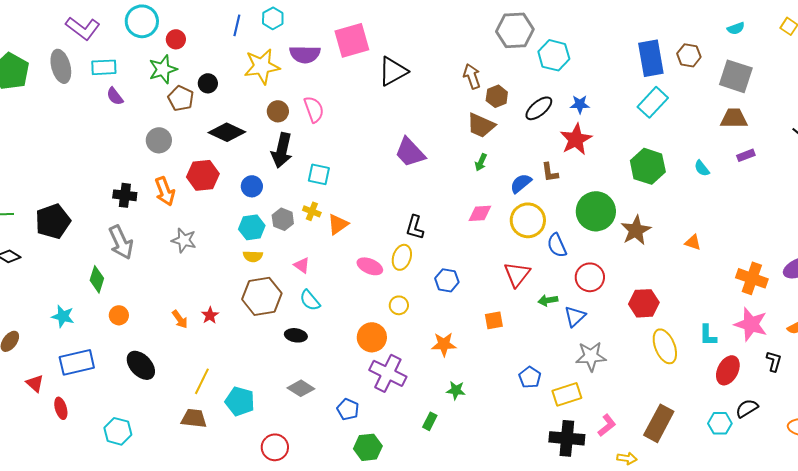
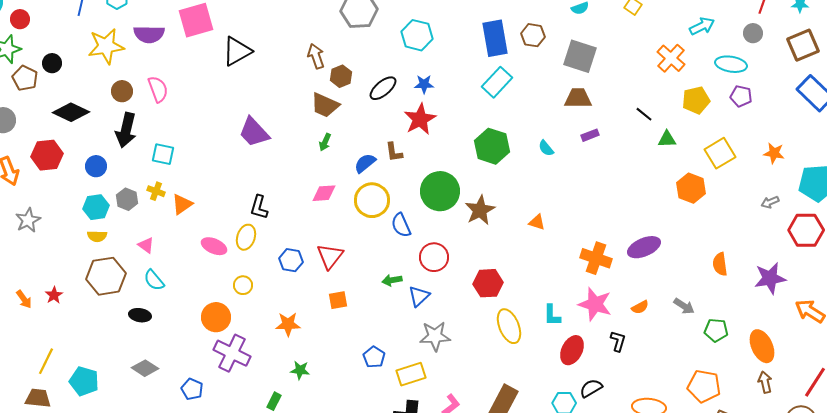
cyan hexagon: (554, 55) -> (417, 35), moved
gray star: (184, 240) -> (28, 220), turned 30
red triangle: (517, 274) -> (330, 256), moved

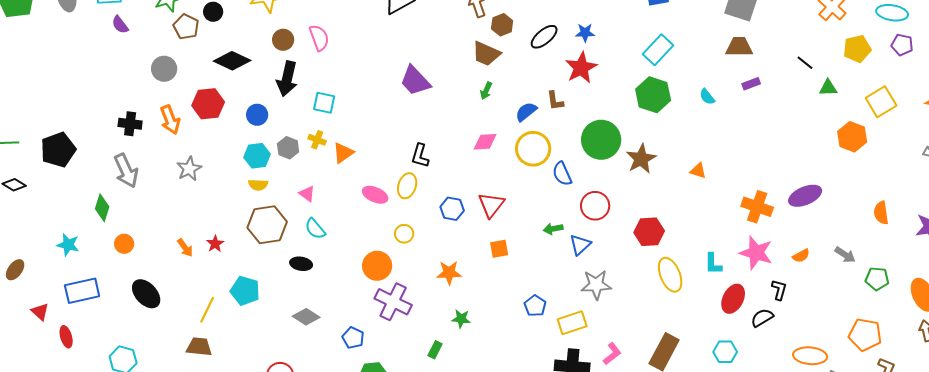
cyan rectangle: (497, 82) -> (658, 50), moved
cyan pentagon: (84, 381) -> (245, 291), moved
black semicircle: (591, 388) -> (762, 318), moved

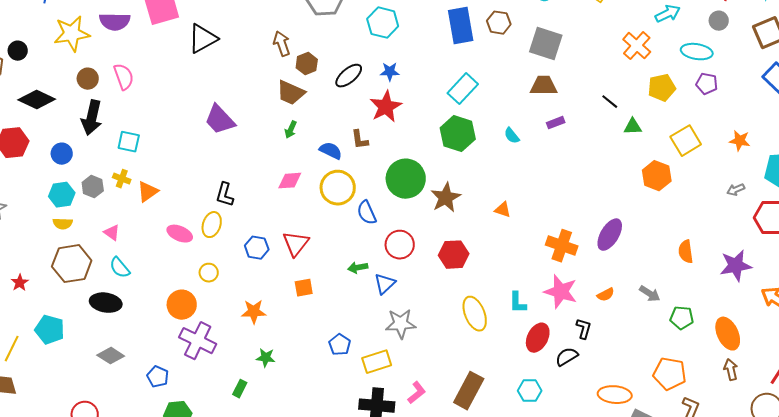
blue semicircle: (526, 112) -> (331, 151), turned 65
purple ellipse: (805, 196) -> (610, 235), turned -36
red hexagon: (649, 232) -> (454, 255), moved
black ellipse: (301, 264) -> (106, 303), size x1.4

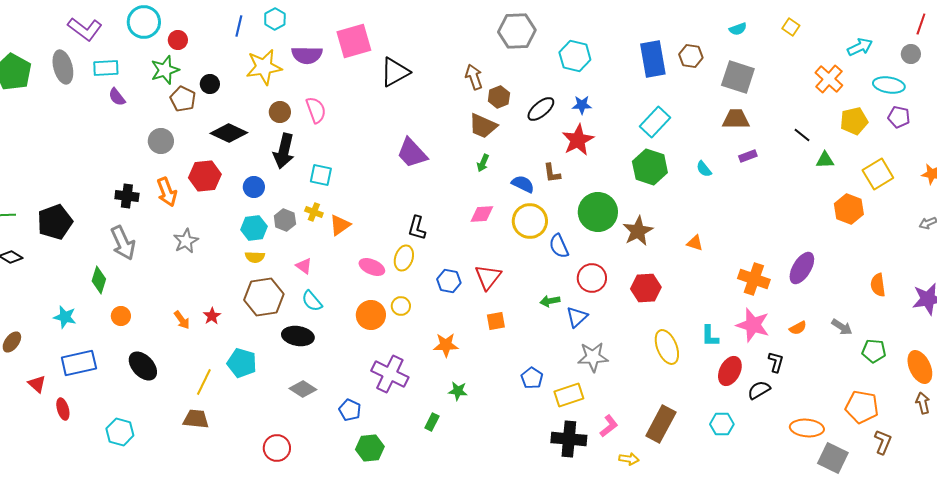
orange circle: (182, 305) -> (371, 315), moved

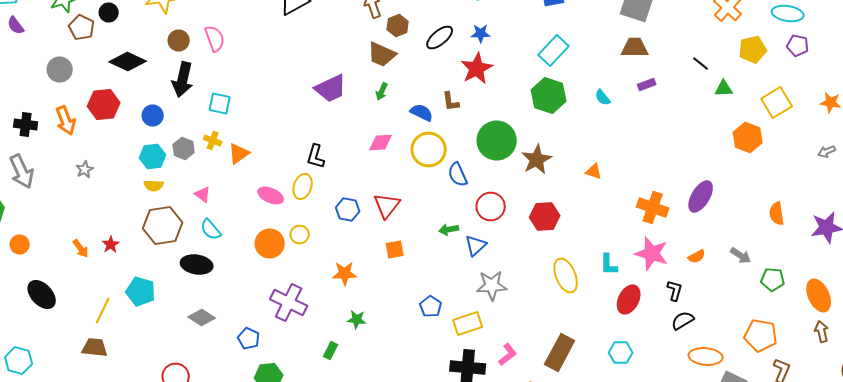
purple trapezoid: (412, 153) -> (331, 88), moved, turned -72
gray star: (186, 241) -> (85, 170), size x0.7
black semicircle: (759, 390) -> (683, 320), moved

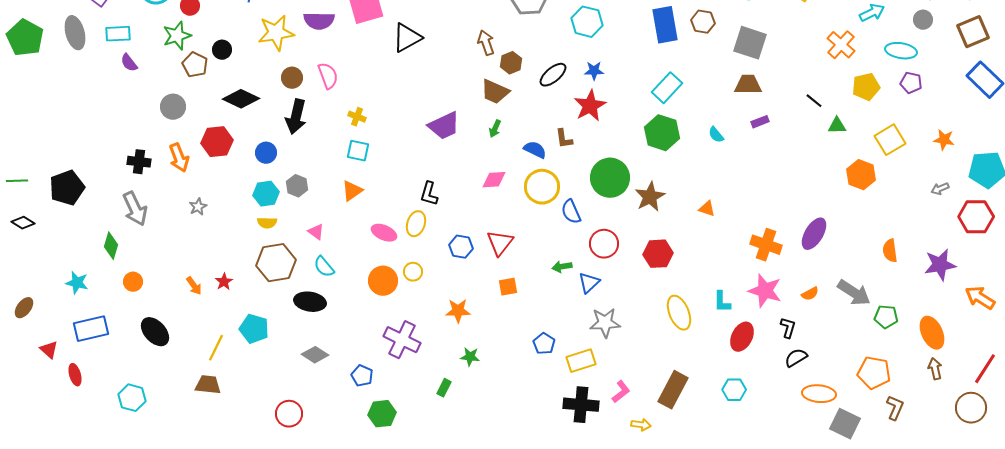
cyan square: (220, 104) -> (358, 151), moved
yellow cross: (213, 140) -> (357, 117), moved
gray arrow: (741, 256) -> (854, 293), size x1.6

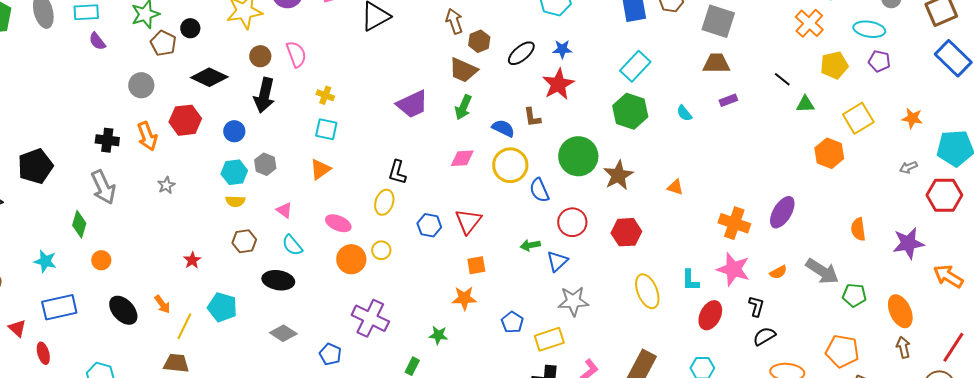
green arrow: (495, 129) -> (463, 107), size x1.4
pink ellipse: (384, 233) -> (338, 223), moved
brown hexagon: (276, 263) -> (244, 241), size x0.6
orange arrow: (194, 286) -> (162, 304), moved
orange star: (458, 311) -> (464, 298), moved

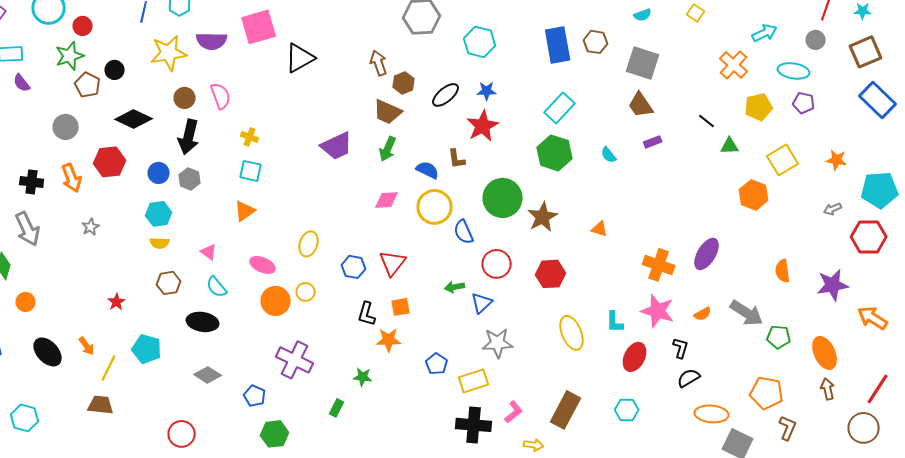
brown trapezoid: (716, 63) -> (641, 105), turned -124
gray hexagon: (265, 164) -> (190, 179), moved
black L-shape: (397, 172) -> (367, 314), moved

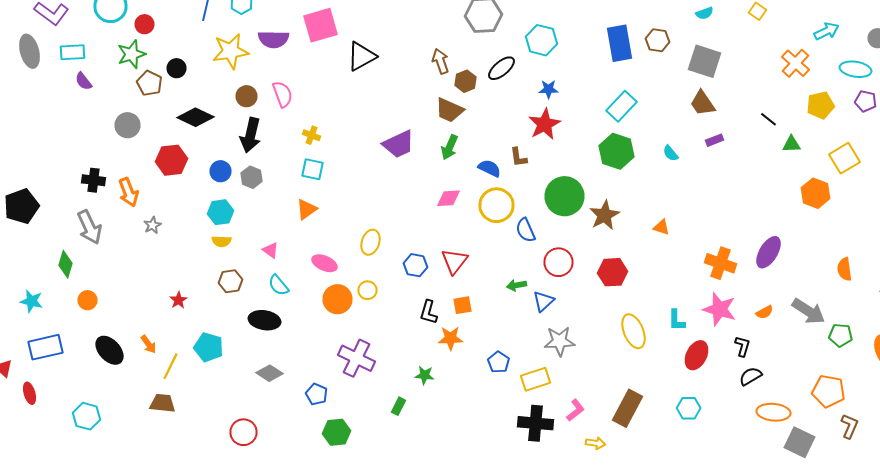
black ellipse: (446, 95) -> (502, 68), moved
orange arrow: (72, 178) -> (128, 192), moved

